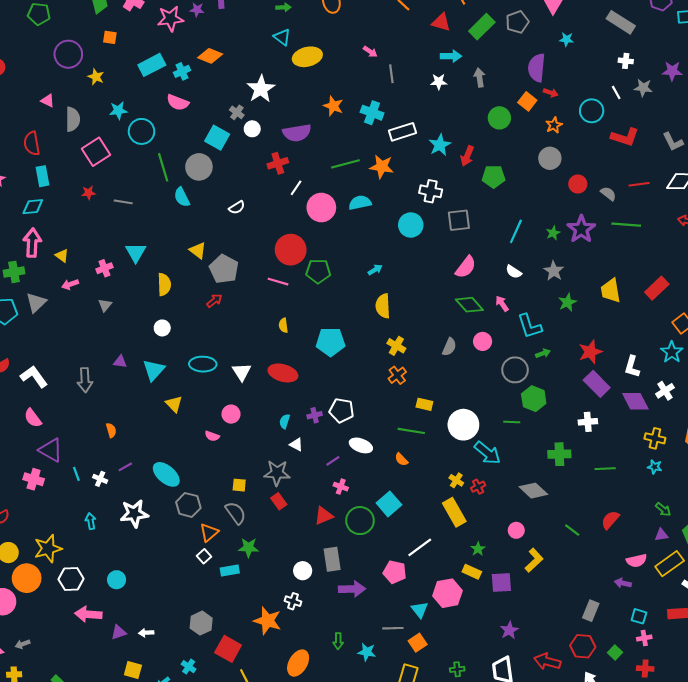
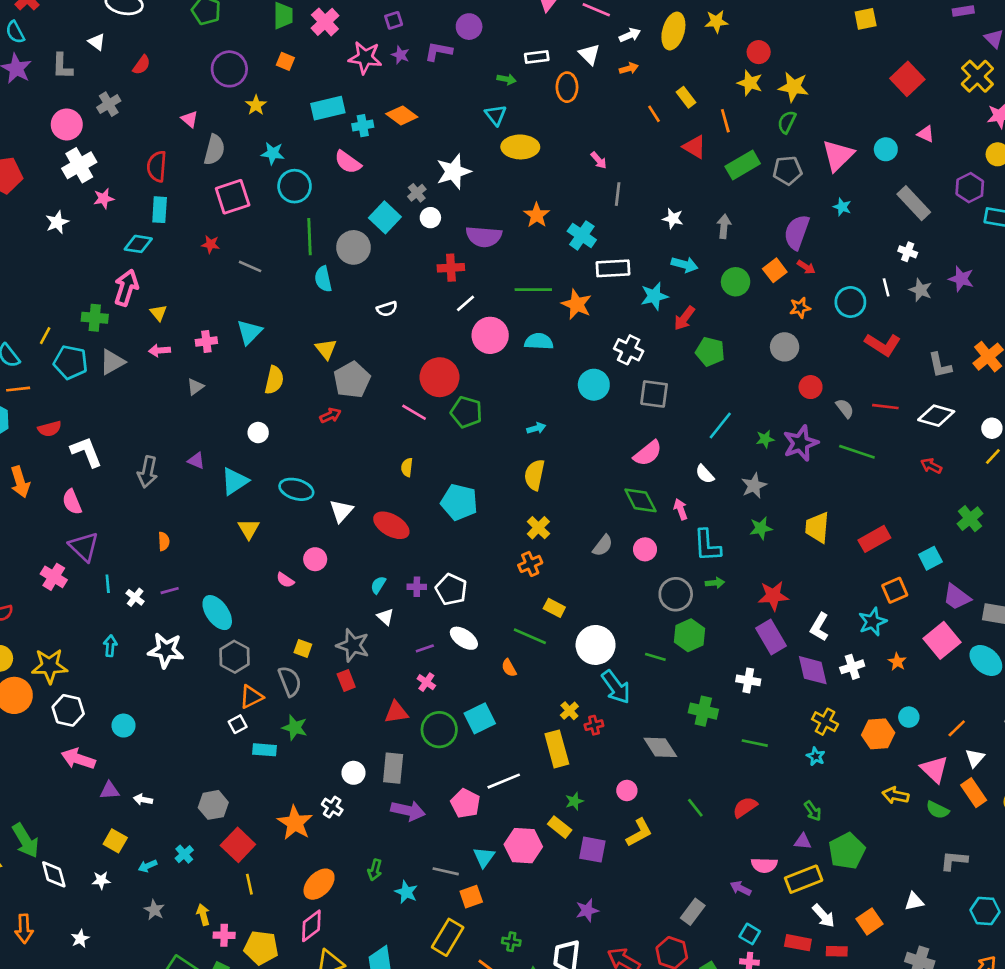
cyan arrow: (451, 56) -> (685, 265), moved

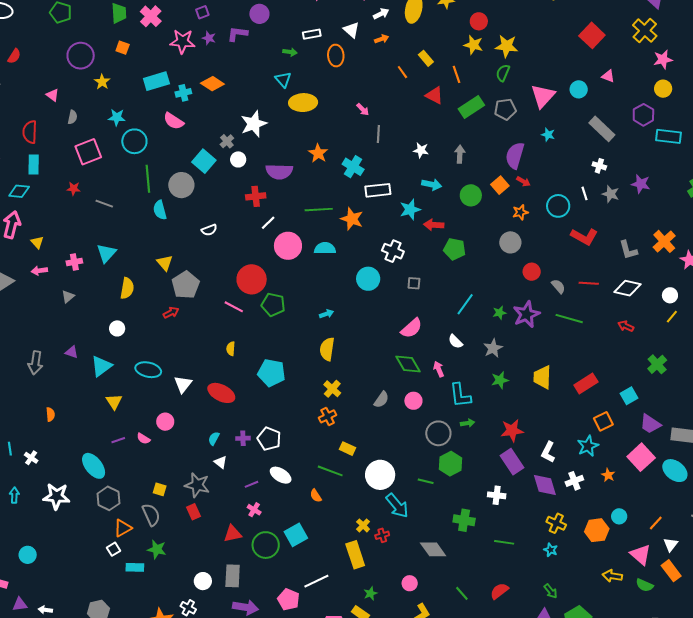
gray semicircle: (214, 150) -> (73, 117), size x0.6
red arrow: (684, 318) -> (434, 225), turned 60
gray square: (654, 394) -> (414, 283), size x0.6
purple line: (170, 591) -> (118, 440), moved

